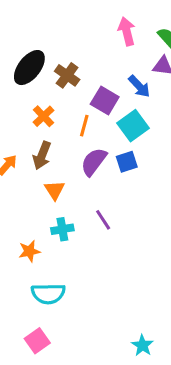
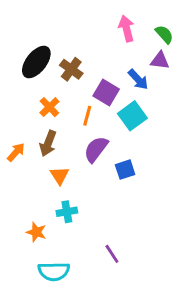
blue square: (127, 162) -> (125, 170), moved
purple line: (103, 220) -> (112, 254), moved
orange star: (29, 251) -> (36, 232), turned 30

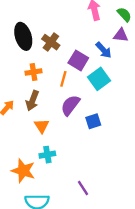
black ellipse: (36, 62) -> (23, 36), turned -55
orange cross: (49, 107) -> (34, 72), turned 35
orange star: (36, 232) -> (23, 171), size x1.5

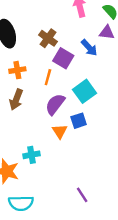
brown cross: (51, 42) -> (48, 38), moved
cyan square: (99, 79) -> (84, 91), moved
orange triangle: (42, 126) -> (60, 131), moved
purple line: (83, 188) -> (82, 195), moved

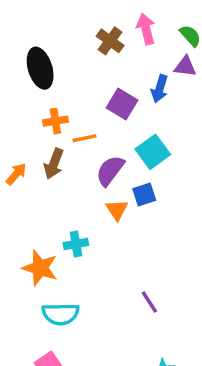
brown cross: (48, 38) -> (110, 41), moved
blue arrow: (89, 48) -> (160, 89), turned 60
orange line: (48, 77) -> (84, 138), moved, turned 63

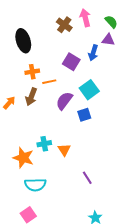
orange triangle: (117, 210) -> (64, 150), moved

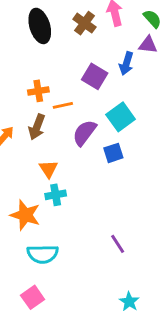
black ellipse: (23, 41) -> (40, 26), moved
orange triangle: (64, 150) -> (48, 169), moved

